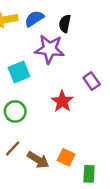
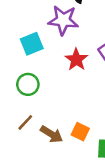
red star: (62, 101) -> (76, 59), moved

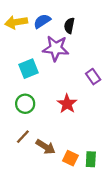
red star: (76, 59) -> (67, 104), moved
orange square: (80, 132) -> (70, 158), moved

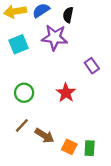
cyan square: (29, 69) -> (18, 44), moved

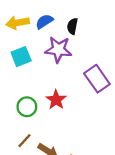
purple rectangle: (92, 66) -> (97, 79), size x1.6
red star: (66, 93) -> (56, 100), moved

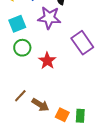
green circle: (27, 107) -> (22, 48), moved

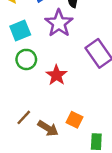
purple star: (49, 18) -> (59, 23), turned 30
orange square: (62, 115) -> (75, 120), moved

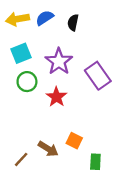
purple star: (59, 23) -> (59, 62), moved
brown line: (24, 117) -> (21, 159), moved

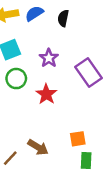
purple star: (59, 62) -> (49, 58), size x0.7
orange square: (74, 141) -> (78, 139), moved, turned -35

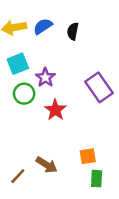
purple star: (49, 58) -> (45, 77), moved

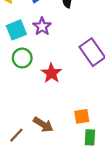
purple star: (45, 77) -> (42, 26), moved

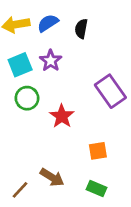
orange square: (82, 116) -> (98, 151), moved
green rectangle: (90, 137) -> (96, 188), moved, turned -70

